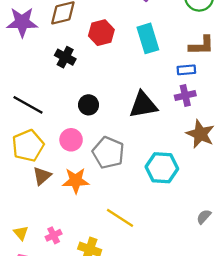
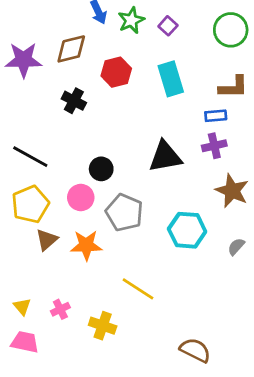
black circle: (89, 105) -> (101, 169), moved
gray semicircle: (204, 217) -> (236, 247), moved

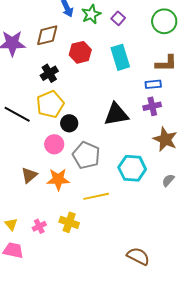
black cross: (74, 101) -> (49, 73), turned 30
yellow pentagon: (30, 204) -> (50, 104), moved
yellow line: (138, 289) -> (96, 196), moved, turned -45
yellow cross: (103, 326) -> (69, 222), moved

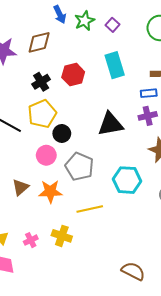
red hexagon: (80, 52) -> (73, 75), moved

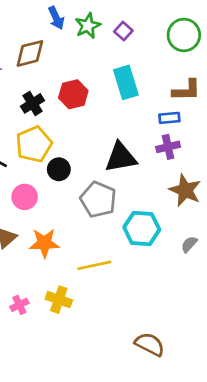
pink circle: (46, 155) -> (25, 197), moved
gray pentagon: (79, 167) -> (98, 200), moved

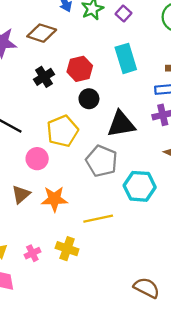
brown diamond: (30, 53) -> (42, 33), turned 32
yellow pentagon: (34, 144) -> (62, 131), moved
black circle: (59, 169) -> (89, 99), moved

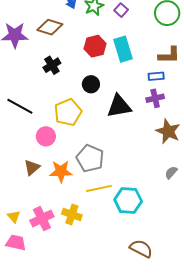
red hexagon: (80, 69) -> (95, 46), moved
gray pentagon: (102, 161) -> (90, 158), moved
cyan hexagon: (140, 186) -> (128, 200), moved
pink cross: (32, 253) -> (42, 219), size x1.6

